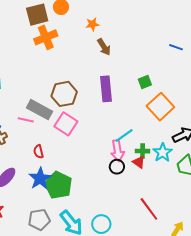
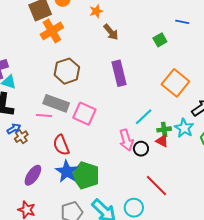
green square: (145, 82) -> (160, 40), moved
brown hexagon: (64, 94) -> (67, 71), moved
pink arrow: (118, 151) -> (126, 140), moved
red semicircle: (39, 152) -> (61, 145), size x1.5
red line: (149, 209) -> (156, 186), moved

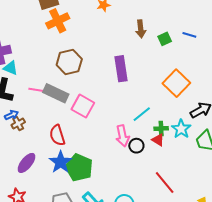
blue line: (182, 22) -> (189, 35), moved
brown arrow: (111, 32) -> (141, 29), moved, turned 30
pink line: (44, 115) -> (36, 90), moved
red line: (156, 186) -> (165, 182), moved

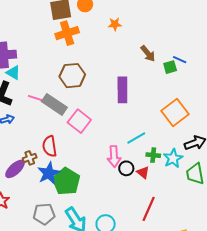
brown arrow: (141, 29) -> (148, 54), turned -42
blue line: (189, 35) -> (180, 60), moved
brown cross: (18, 123) -> (30, 158), moved
red triangle: (158, 140) -> (143, 172), moved
red line: (165, 182) -> (149, 209), turned 55

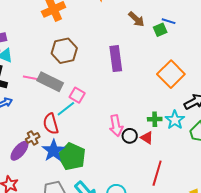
pink square: (79, 121) -> (77, 95), size x0.7
cyan line: (136, 138) -> (66, 109), moved

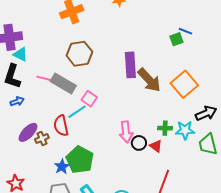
brown arrow: (136, 19) -> (149, 80), moved, size x1.5
cyan star: (175, 120) -> (185, 130), turned 30
purple ellipse: (19, 151) -> (28, 132), moved
blue star: (53, 151) -> (62, 167), moved, size x0.7

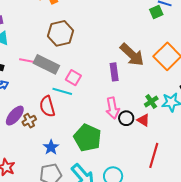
purple rectangle: (130, 65) -> (114, 72), moved, size x0.7
cyan line: (77, 112) -> (62, 91), turned 54
green cross: (165, 128) -> (151, 102), turned -32
green pentagon: (80, 160) -> (87, 138), moved

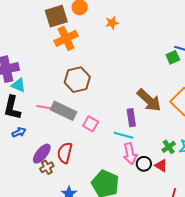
cyan line: (62, 91) -> (124, 135), moved
red semicircle: (47, 106) -> (65, 153), turned 30
purple ellipse: (15, 116) -> (42, 154), moved

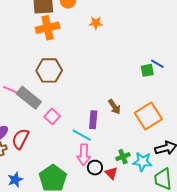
brown arrow: (149, 100) -> (114, 107), size x0.6

